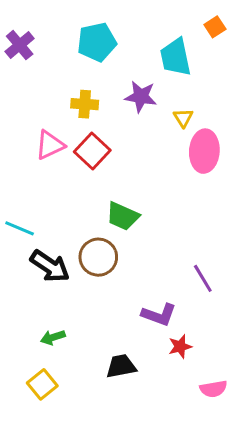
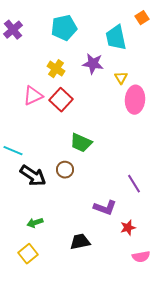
yellow cross: (85, 104) -> (56, 69), turned 30
brown circle: (98, 257) -> (65, 170), size x0.7
red star: (180, 346) -> (128, 228), moved

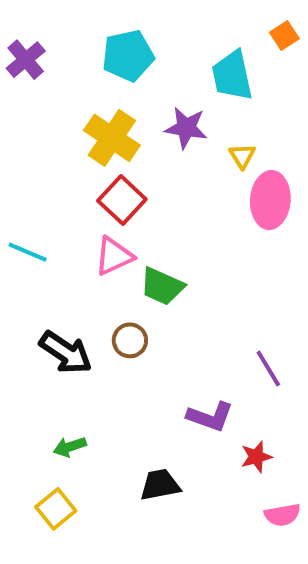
yellow cross: (56, 69) -> (112, 138), size x1.5
pink triangle: (33, 96) -> (114, 256), moved
cyan line: (13, 151) -> (28, 252), moved

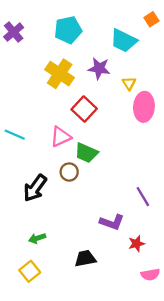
cyan trapezoid: (232, 76) -> (124, 41), turned -52
red square: (122, 200) -> (84, 109), moved
brown circle: (130, 340) -> (69, 172), moved
black arrow: (66, 352) -> (35, 188), turned 92

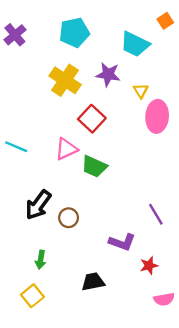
brown circle: (69, 172) -> (69, 218), moved
green arrow: (37, 238) -> (41, 260), turned -63

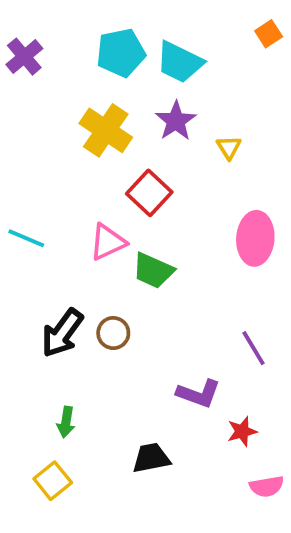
cyan trapezoid: (135, 44) -> (180, 62), moved
purple star: (108, 74) -> (176, 121), turned 30
pink ellipse: (157, 116) -> (255, 238), moved
brown circle: (69, 218) -> (113, 333), moved

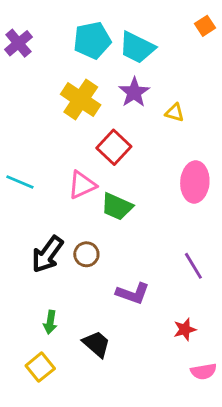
yellow triangle: (229, 147) -> (175, 113), turned -42
purple L-shape: (199, 394) -> (133, 293), moved
black trapezoid: (151, 458) -> (97, 344), moved, turned 52

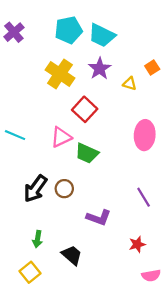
orange square: (205, 26) -> (152, 68), moved

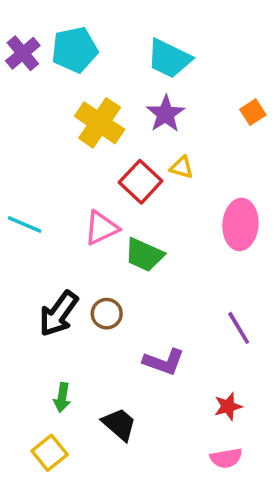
cyan pentagon: (69, 30) -> (75, 50), moved
yellow triangle: (130, 84) -> (182, 167), moved
pink semicircle: (151, 275) -> (226, 458), moved

